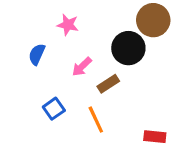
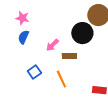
pink star: (68, 25) -> (22, 18), moved
brown rectangle: (108, 84) -> (69, 56), turned 32

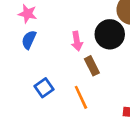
pink arrow: (52, 45) -> (77, 41), moved, turned -56
brown rectangle: (69, 56) -> (92, 66), turned 64

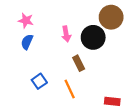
pink arrow: (77, 41) -> (66, 34), moved

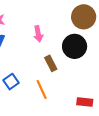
black circle: (93, 37) -> (75, 46), moved

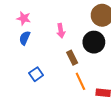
orange line: (42, 90) -> (80, 81), moved

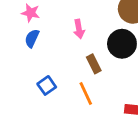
orange line: (80, 81) -> (86, 93), moved

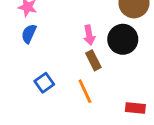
pink arrow: (79, 29) -> (89, 35), moved

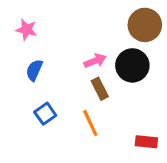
blue semicircle: (29, 34) -> (34, 70), moved
pink arrow: (89, 35) -> (95, 61), turned -102

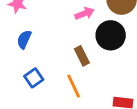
pink arrow: (95, 61) -> (85, 13), moved

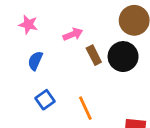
pink arrow: (85, 13) -> (73, 34), moved
brown rectangle: (82, 56) -> (94, 55), moved

